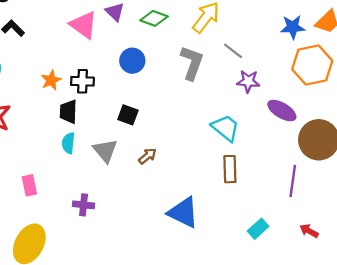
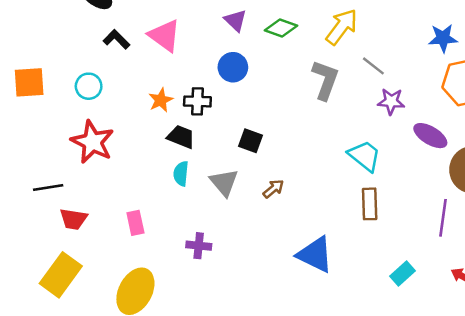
pink triangle: (84, 25) -> (165, 36), moved
blue circle: (132, 61) -> (233, 67), moved
black trapezoid: (68, 112) -> (181, 137), turned 110

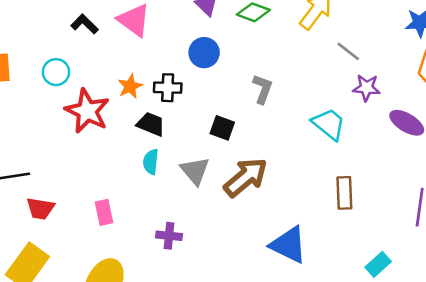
gray L-shape: (325, 80) -> (263, 89), moved, size x0.7
red star: (92, 142) -> (87, 111), moved
cyan trapezoid: (365, 156) -> (329, 124), moved
brown arrow: (273, 189) -> (246, 177), size x2.0

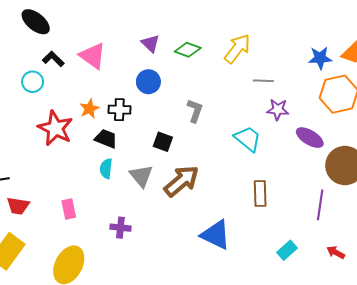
gray line: (348, 51) -> (263, 81), turned -36
cyan circle: (56, 72) -> (33, 82), moved

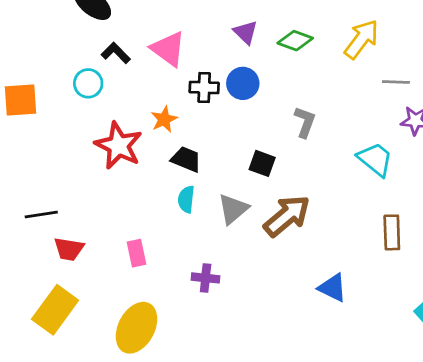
black cross: (119, 110) -> (204, 88), moved
gray triangle: (141, 176) -> (233, 209), turned 30
blue triangle: (216, 235) -> (332, 288), size x0.7

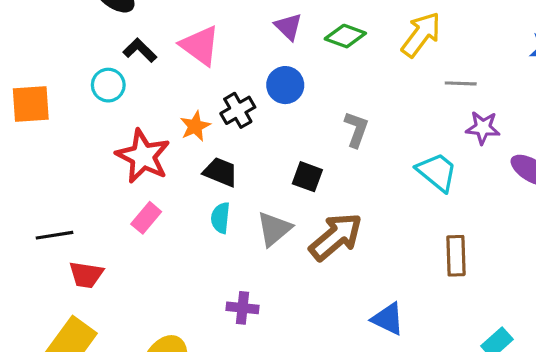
black cross: (204, 88) -> (238, 110), moved, turned -32
pink rectangle: (136, 253) -> (146, 218), moved, turned 52

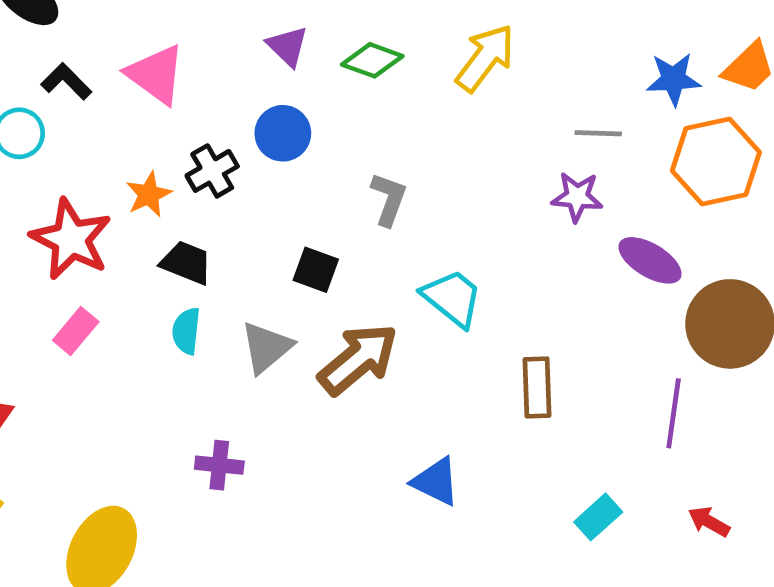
gray line: (461, 83) -> (598, 133), moved
cyan trapezoid: (437, 172) -> (452, 298), moved

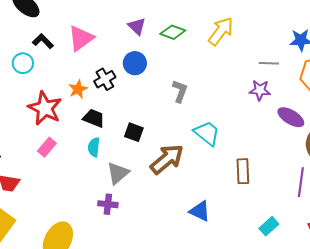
pink triangle: (156, 74) -> (81, 38), turned 48
black square: (316, 270) -> (134, 132), moved
gray triangle: (266, 347) -> (118, 173), moved

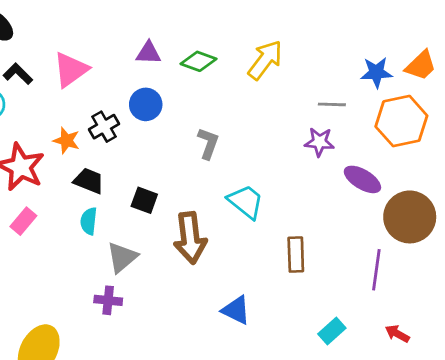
purple triangle: (137, 26) -> (148, 53), turned -42
orange star: (78, 89) -> (66, 141), turned -30
brown arrow: (167, 159) -> (190, 238), turned 123

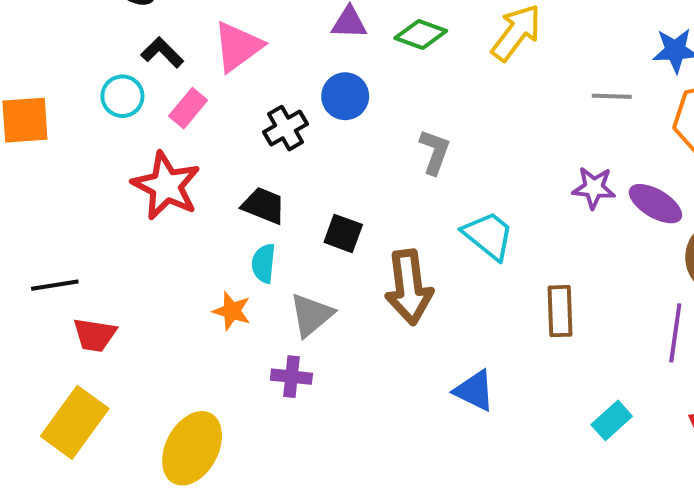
orange star: (66, 141) -> (232, 311), moved
purple star: (319, 142) -> (594, 188), moved
pink rectangle: (23, 221) -> (188, 108), moved

